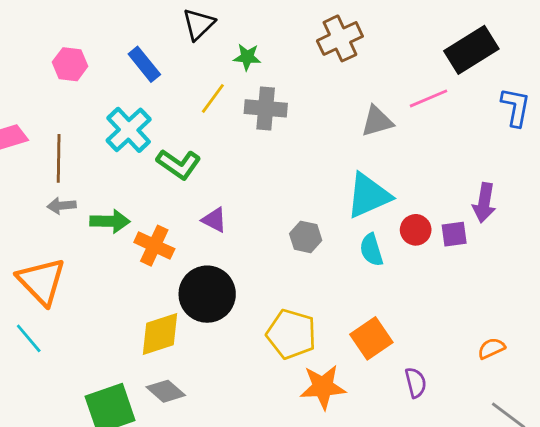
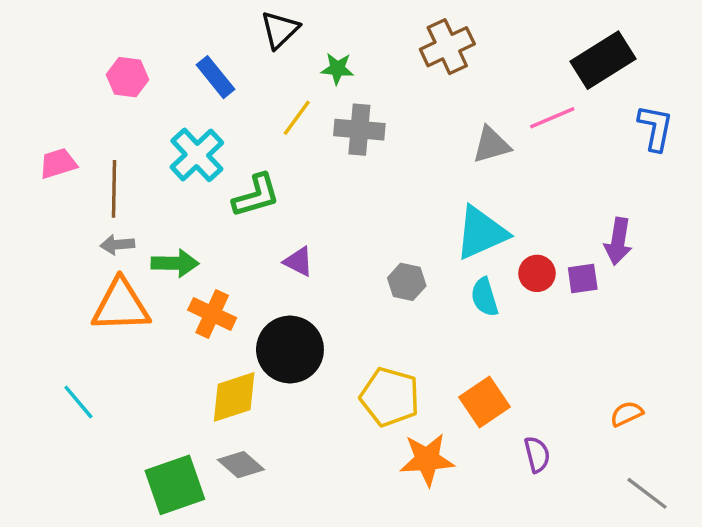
green L-shape: (179, 164) -> (256, 196), turned -51
orange cross: (154, 246) -> (212, 314), moved
orange triangle: (42, 281) -> (121, 306), moved, turned -48

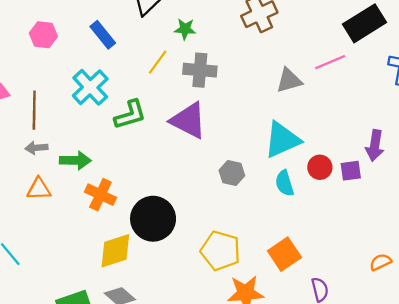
purple triangle: (298, 262) -> (188, 120), moved, size x1.8
orange triangle: (121, 306) -> (39, 189), size x0.6

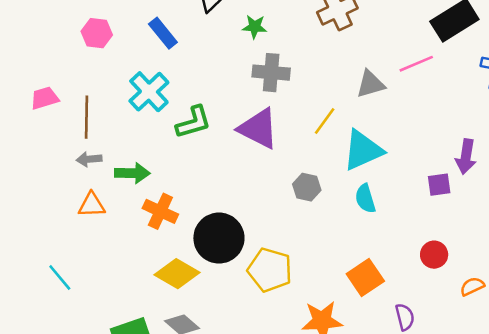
yellow line: (158, 62) -> (325, 121), moved
red circle: (320, 167) -> (434, 255), moved
yellow diamond: (115, 251) -> (177, 274), turned 48
yellow pentagon: (220, 251) -> (270, 270), moved

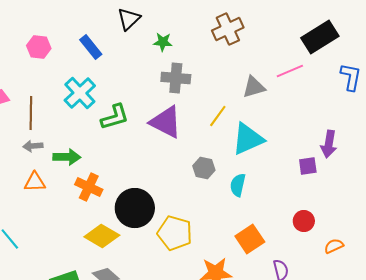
cyan semicircle: (365, 199) -> (238, 185), moved, turned 30

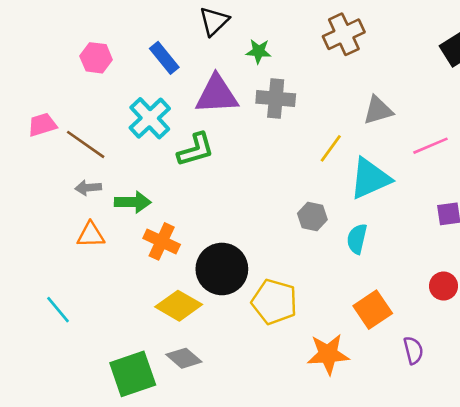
pink line: (290, 71) -> (430, 146), moved
brown line: (31, 113) -> (86, 144), turned -56
purple triangle: (166, 122) -> (217, 95), moved, turned -30

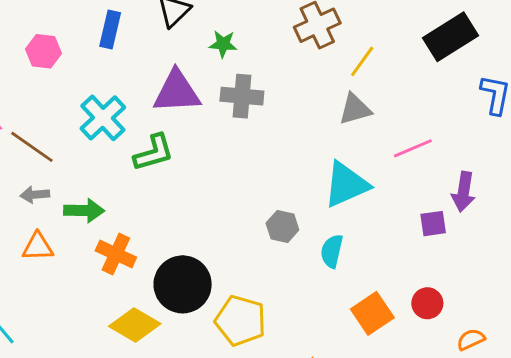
blue rectangle: (164, 58) -> (110, 29), moved, turned 52
yellow line: (331, 148) -> (362, 61), moved
orange square: (373, 310) -> (372, 313), moved

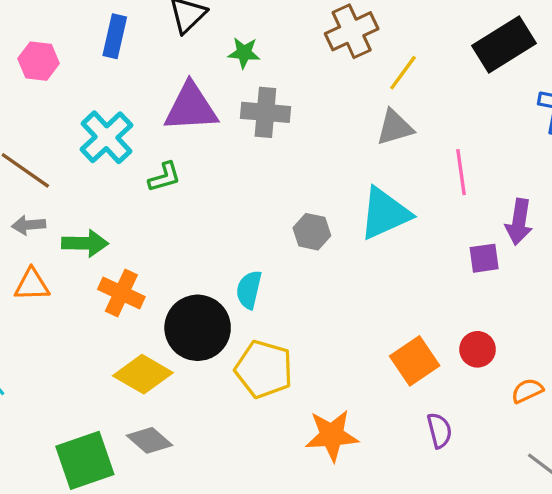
pink line: (413, 148) -> (461, 172), turned -75
green L-shape: (154, 153) -> (164, 177), size x0.7
gray hexagon: (282, 226) -> (312, 232), moved
cyan semicircle: (332, 251) -> (249, 290), moved

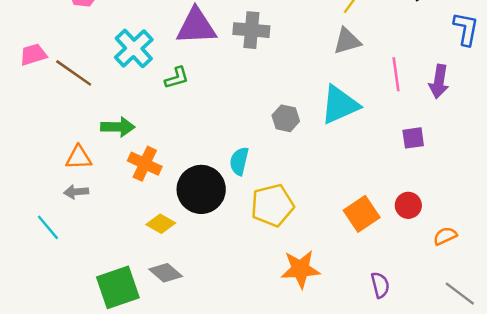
purple arrow: (519, 222) -> (439, 82), moved
gray arrow: (29, 225) -> (76, 192), moved
yellow pentagon: (264, 369) -> (272, 205), moved, turned -30
yellow diamond: (143, 374) -> (161, 224), size x0.7
purple semicircle: (439, 430) -> (380, 285), moved

